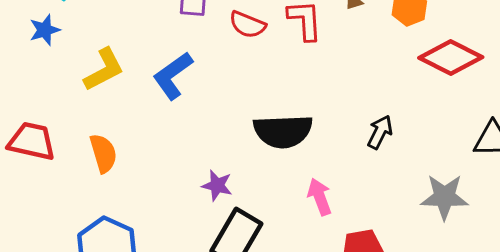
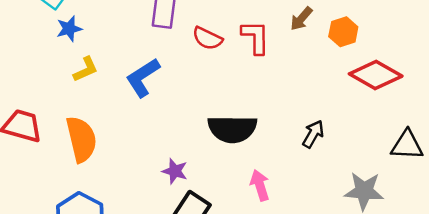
blue star: (45, 30) -> (69, 29), moved
yellow L-shape: (104, 70) -> (86, 69), size x0.7
orange semicircle: (103, 153) -> (81, 139), size x1.4

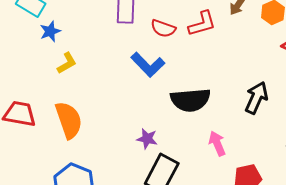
red L-shape: (256, 37) -> (202, 24), turned 80
blue L-shape: (143, 78) -> (148, 65), moved, turned -96
black arrow: (313, 134) -> (256, 98), size x1.4

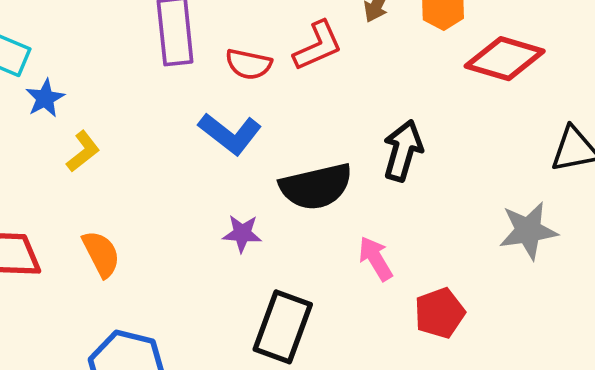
black arrow: (256, 98) -> (403, 151), moved
orange semicircle: (69, 120) -> (101, 254), size x0.7
purple star: (147, 139) -> (242, 233), moved

